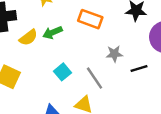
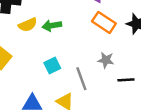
orange rectangle: (90, 19) -> (104, 22), moved

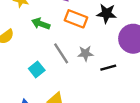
green arrow: (52, 26) -> (41, 24), moved, turned 42
gray line: (81, 79) -> (61, 53), moved

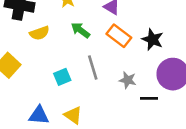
gray star: (85, 53) -> (128, 80), moved
black line: (108, 68) -> (149, 98), moved

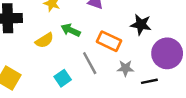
yellow semicircle: (39, 33) -> (44, 40), moved
orange rectangle: (119, 36) -> (109, 41), moved

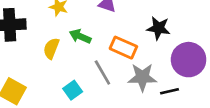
yellow semicircle: (44, 40) -> (51, 48), turned 144
gray star: (125, 68) -> (142, 77), size x1.5

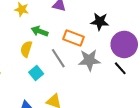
yellow semicircle: (51, 48) -> (26, 49), moved
black line: (169, 91) -> (120, 68), moved, turned 64

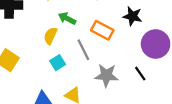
gray star: (89, 60) -> (106, 75), moved
black line: (120, 68) -> (140, 74), moved

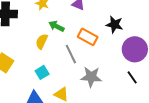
cyan square: (58, 63) -> (42, 72), moved
black line: (140, 74) -> (132, 77), moved

